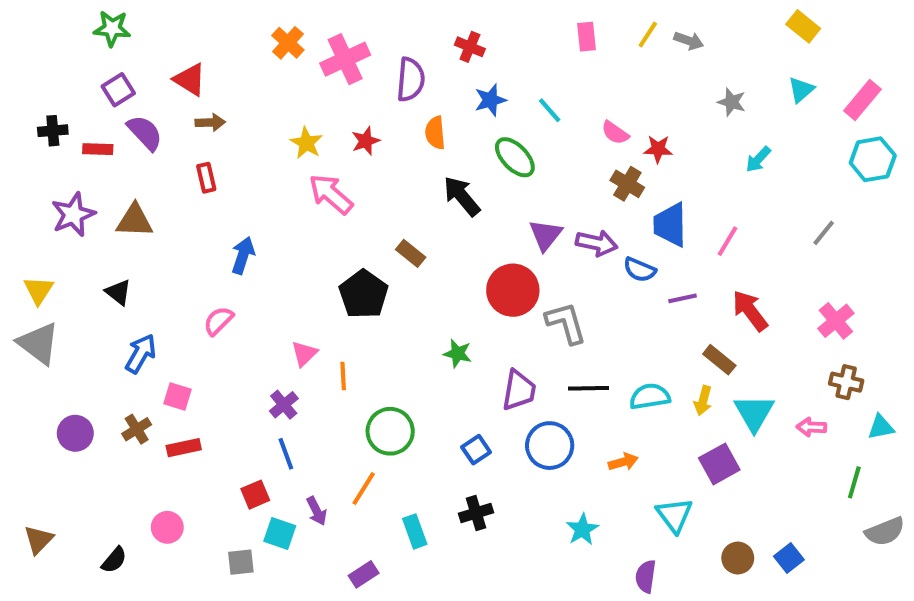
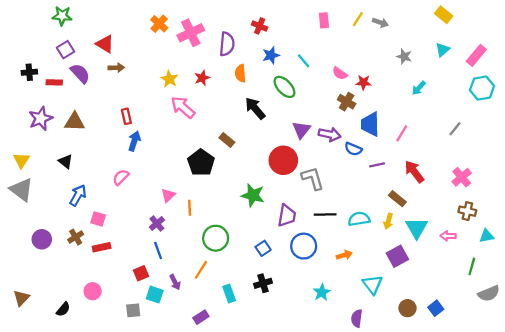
red rectangle: (206, 178) -> (126, 116), moved
green star: (458, 354) -> (253, 195), size x1.5

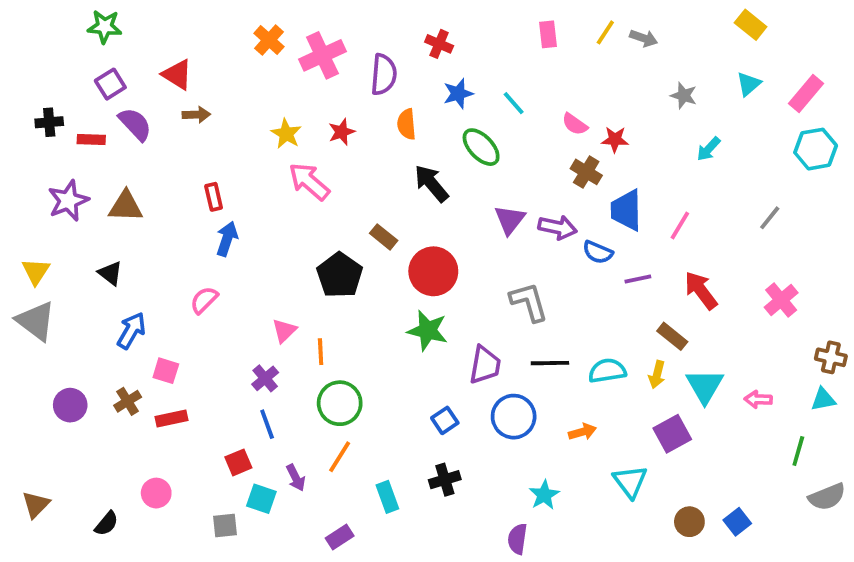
red circle: (283, 160) -> (433, 271), moved
brown cross: (467, 211) -> (831, 357), moved
green circle: (216, 238) -> (340, 403), moved
purple semicircle: (357, 318) -> (517, 539), moved

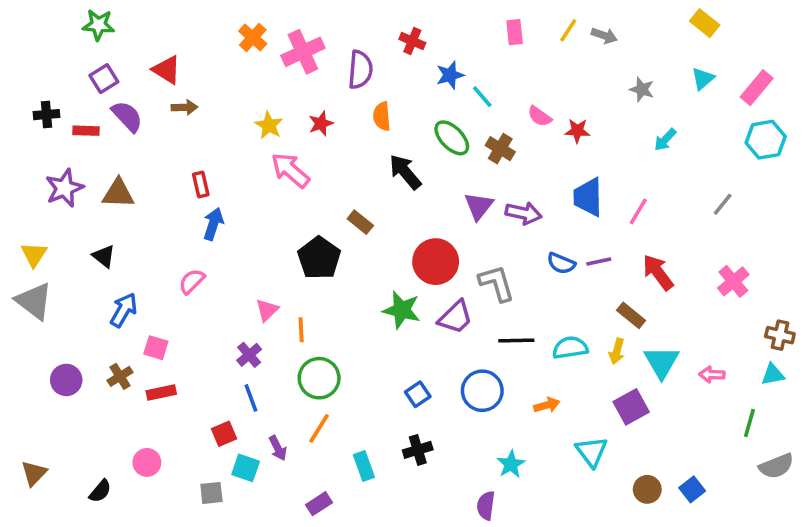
blue star: (458, 94) -> (450, 75), moved
brown cross: (586, 172) -> (500, 149), moved
blue semicircle: (598, 252) -> (561, 263), moved
red circle: (433, 271) -> (436, 262), moved
purple trapezoid: (485, 365) -> (455, 317), moved, turned 36

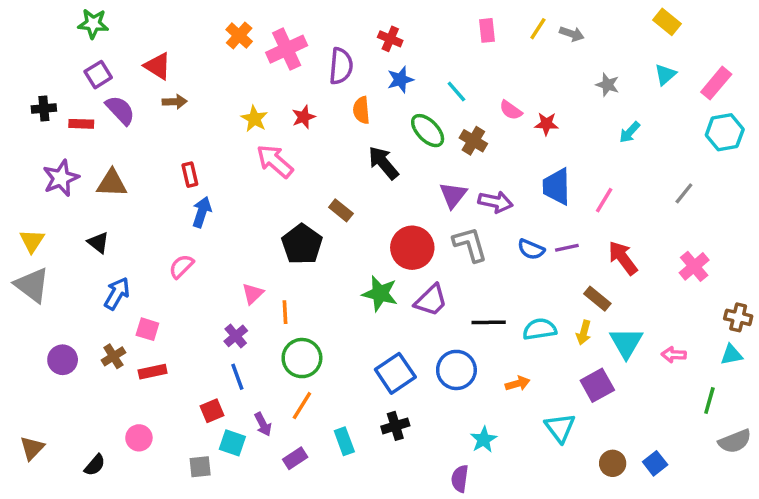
blue star: (450, 75) -> (400, 80), moved
gray L-shape: (497, 283) -> (470, 244), moved
blue square: (418, 394) -> (395, 373), size x1.6
purple rectangle: (319, 504) -> (295, 458), moved

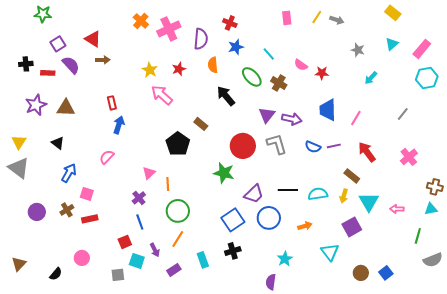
green star: (93, 24) -> (43, 14), moved
purple trapezoid: (431, 300) -> (254, 194), moved

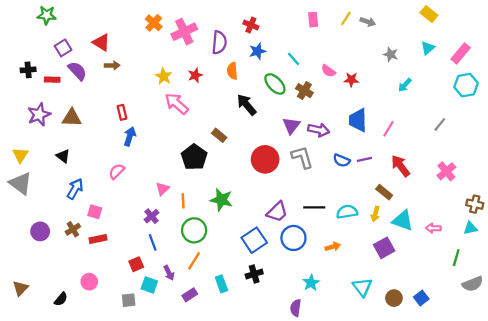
green star: (224, 173) -> (221, 200), moved
cyan triangle: (369, 202) -> (403, 220), turned -40
cyan triangle: (330, 252) -> (362, 287), moved

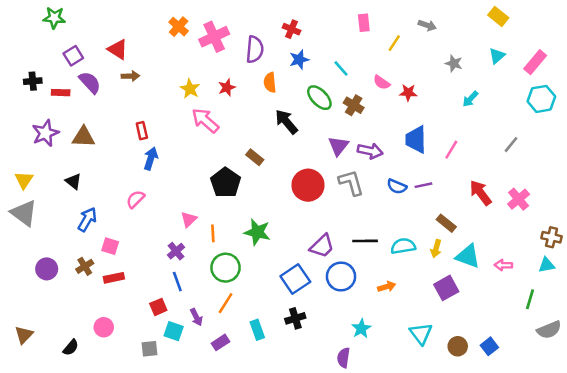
yellow line: (346, 18) -> (394, 43), moved
red arrow: (401, 166) -> (481, 193), moved

